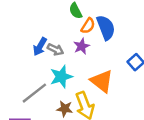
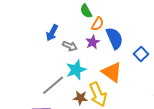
blue semicircle: (106, 28) -> (114, 38), moved
blue arrow: (40, 46) -> (52, 33), moved

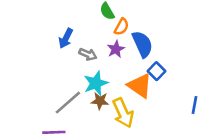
blue square: (141, 54) -> (157, 71), moved
brown star: (80, 98) -> (100, 101), moved

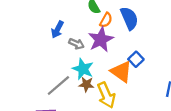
blue semicircle: (142, 44) -> (129, 18), moved
purple star: (116, 49) -> (101, 40), size x1.6
cyan star: (96, 83) -> (83, 69), turned -30

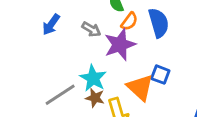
blue arrow: (57, 30) -> (51, 25), moved
gray arrow: (76, 44) -> (91, 29), moved
blue square: (136, 59) -> (160, 75), turned -32

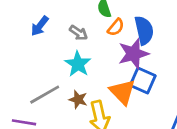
purple star: (120, 45) -> (133, 54), moved
blue square: (160, 75) -> (143, 81), size x1.4
cyan star: (93, 78) -> (78, 64), moved

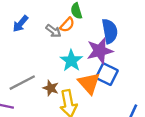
orange semicircle: (116, 27) -> (67, 25), moved
cyan star: (78, 64) -> (71, 61), moved

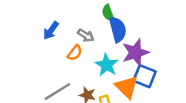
orange semicircle: (67, 25) -> (75, 53), moved
blue semicircle: (110, 31) -> (118, 29), moved

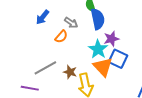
purple star: (135, 52) -> (111, 39), size x0.7
cyan star: (107, 65) -> (98, 49), moved

